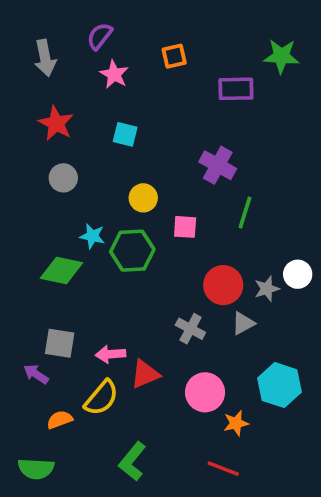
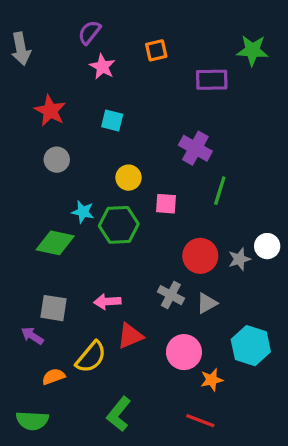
gray arrow: (45, 58) -> (21, 49), moved
gray triangle: (243, 323) -> (207, 303), moved
pink arrow: (111, 354) -> (107, 302), moved

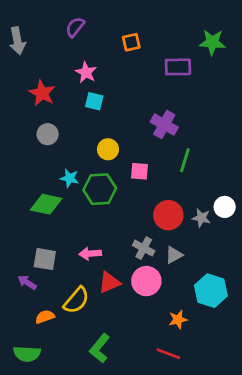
pink star: (102, 67) -> (86, 72), moved
gray star: (239, 259) -> (201, 218), turned 30
pink circle: (184, 352) -> (146, 281), moved

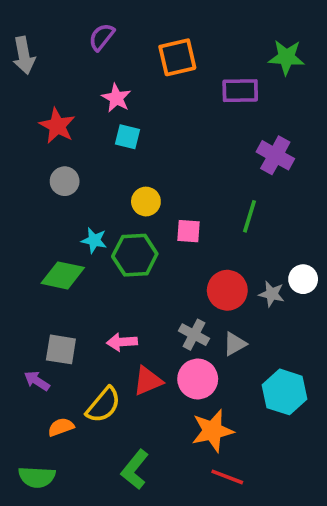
orange square: (131, 42) -> (177, 57), size x1.5
purple cross: (164, 125) -> (275, 155), moved
orange star: (178, 319) -> (212, 431), moved, size x1.6

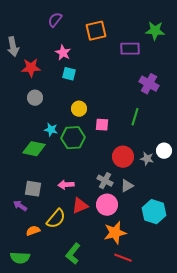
gray arrow: (24, 55) -> (13, 47), moved
red star: (57, 126) -> (31, 68), turned -30

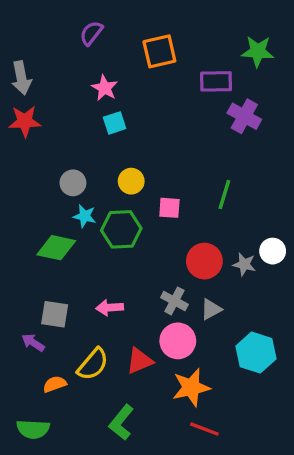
red star: (31, 68) -> (25, 121), moved
cyan square: (69, 74) -> (115, 123), turned -32
purple cross: (149, 84) -> (244, 116), moved
gray circle: (35, 98) -> (73, 183), moved
red triangle: (80, 206) -> (140, 361), moved

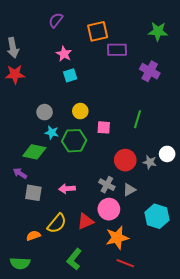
purple rectangle: (216, 81) -> (117, 50), moved
purple arrow: (33, 343) -> (20, 173), moved

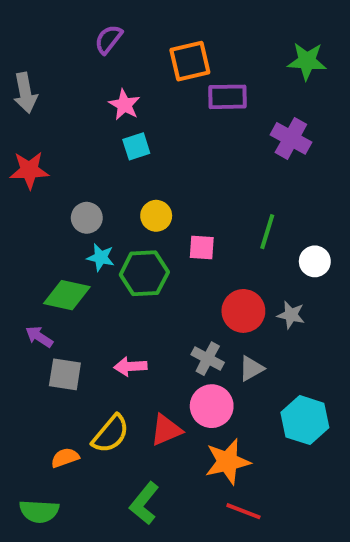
red star: (15, 74) -> (29, 170), moved
white circle: (167, 154) -> (315, 261), moved

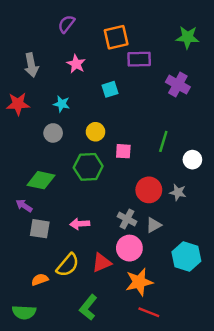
gray arrow: (25, 93) -> (31, 65), moved
cyan square: (136, 146) -> (110, 89), moved
cyan star: (101, 257) -> (62, 104), moved

